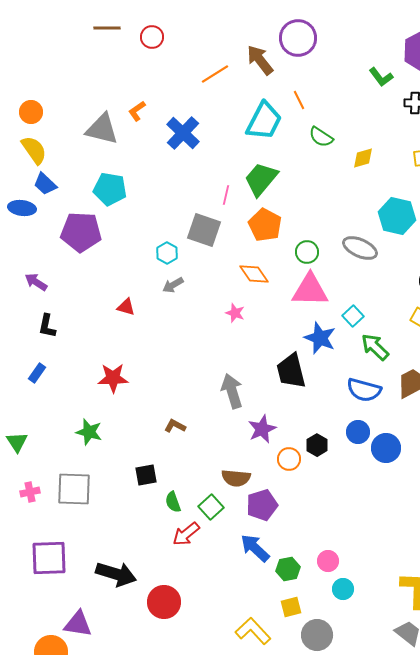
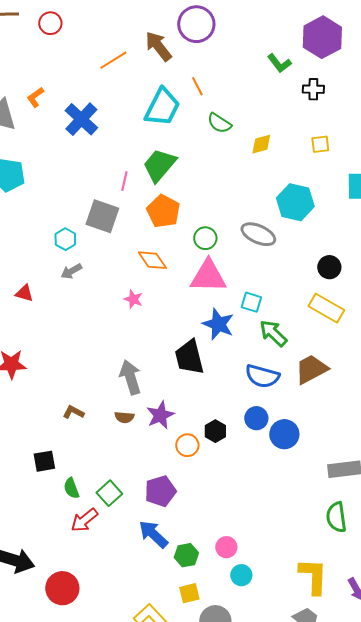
cyan square: (353, 316) -> (251, 302), turned -30
brown semicircle: (236, 478) -> (124, 417), moved, size x0.7

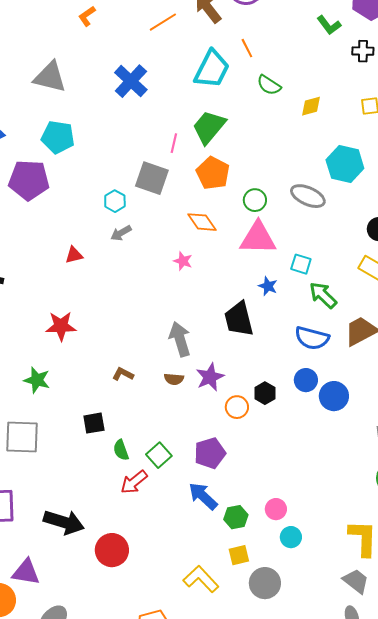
orange L-shape: (35, 97) -> (87, 16), moved
red triangle: (24, 293) -> (74, 255), turned -30
blue star: (218, 324) -> (268, 286), size x0.6

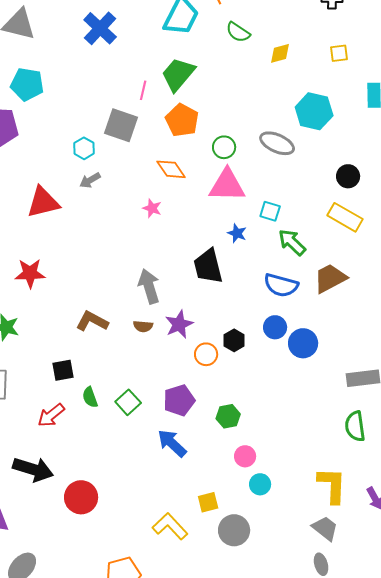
red triangle: (74, 255) -> (43, 202), size x1.8
brown L-shape: (123, 374) -> (92, 321), size x1.5
red arrow: (134, 482) -> (51, 415), moved
green hexagon: (236, 517) -> (228, 416), moved

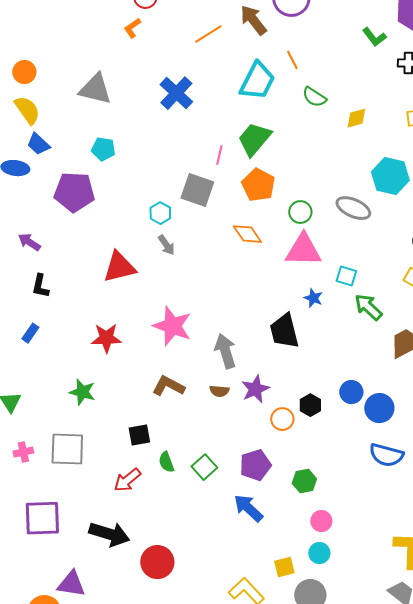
cyan pentagon: (27, 84) -> (103, 149), size x0.7
gray arrow: (90, 180) -> (166, 245), turned -95
pink star: (152, 208) -> (172, 326), moved, size x2.0
blue semicircle: (281, 285) -> (386, 455), moved
cyan circle: (260, 484) -> (319, 553), moved

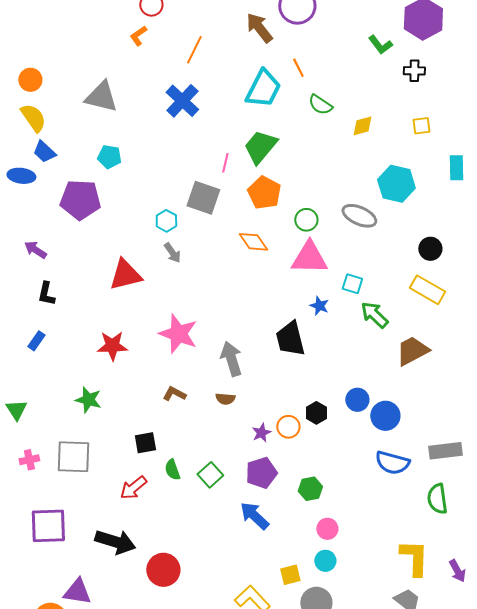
orange line: (208, 34) -> (194, 50), moved, turned -32
brown L-shape: (168, 386) -> (174, 394), size x0.7
purple star: (255, 389) -> (261, 433), moved, size x0.7

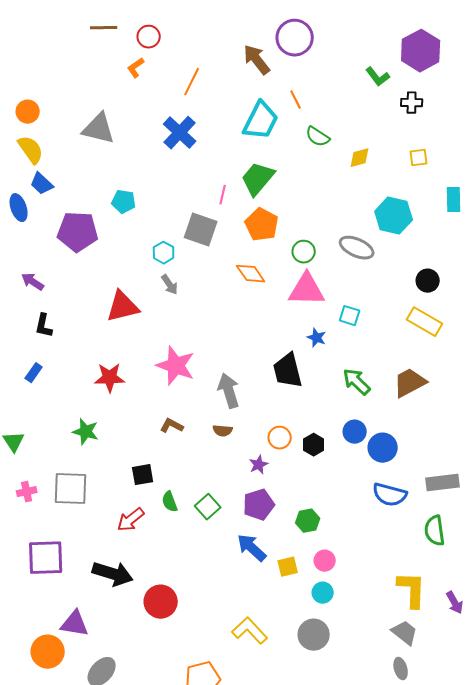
cyan pentagon: (109, 157) -> (124, 202), moved
blue ellipse: (21, 176) -> (19, 208), turned 64
green arrow: (374, 315) -> (357, 382), moved
orange circle: (288, 427) -> (280, 438), moved
yellow square: (290, 575) -> (288, 567), moved

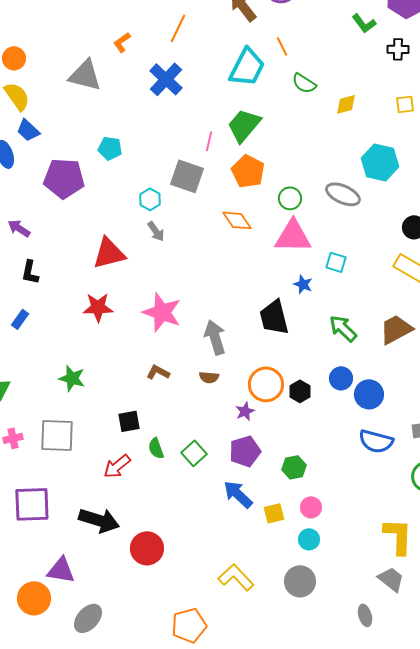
orange L-shape: (136, 68) -> (122, 42), moved
red star: (110, 378) -> (98, 307), moved
orange circle: (280, 438) -> (266, 384), size x1.5
gray ellipse: (401, 669) -> (365, 615), moved

